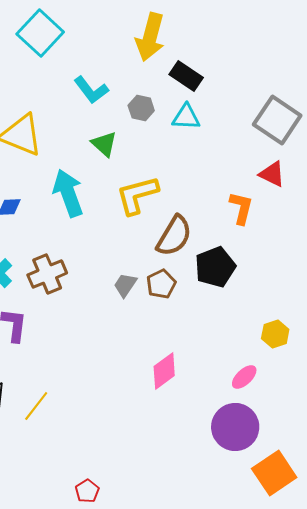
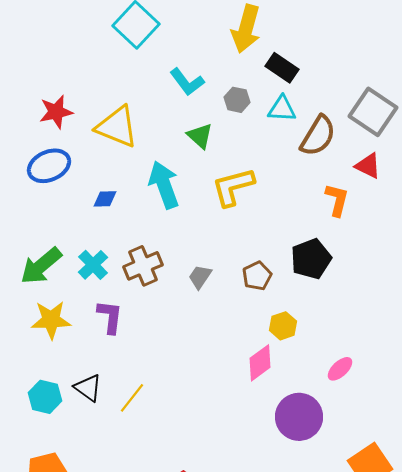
brown semicircle: (174, 236) -> (318, 136), moved
gray trapezoid: (125, 285) -> (200, 277), moved
yellow hexagon: (275, 334) -> (283, 326), moved
purple circle: (235, 427) -> (299, 417), moved

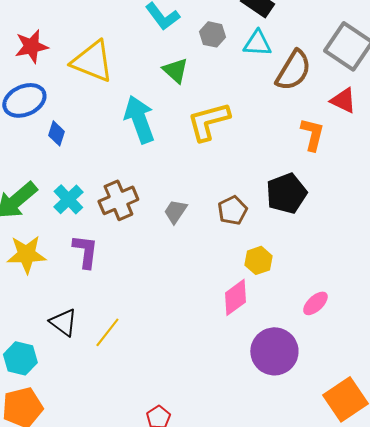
blue diamond: (105, 199) -> (56, 133), moved, turned -70
cyan hexagon: (45, 397) -> (20, 358), moved

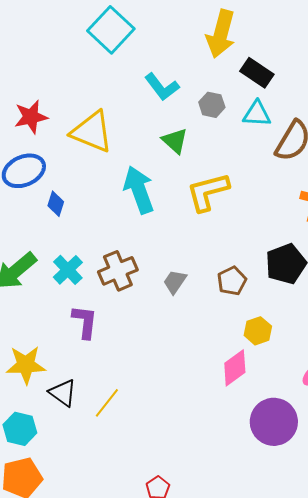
yellow star: (26, 254) -> (26, 365), moved

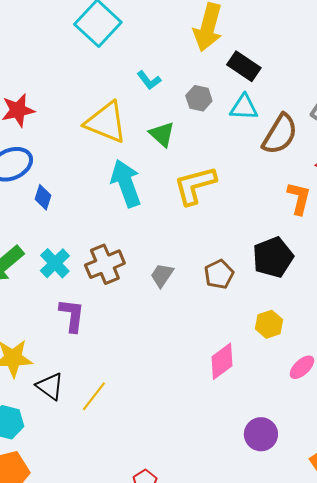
cyan L-shape: (162, 87) -> (149, 80), size x0.7
yellow triangle: (92, 132) -> (106, 122), moved
yellow hexagon: (258, 331) -> (269, 324), moved
purple circle: (274, 422) -> (261, 434), moved, size x0.7

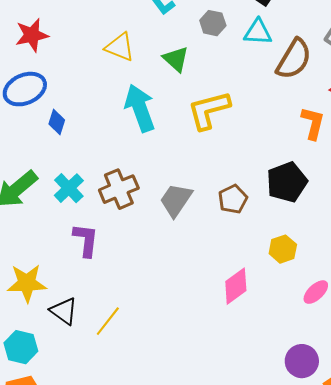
yellow triangle: (106, 122) -> (120, 47), size x0.7
gray trapezoid: (162, 275) -> (176, 200), size x1.4
purple circle: (261, 434) -> (302, 361), moved

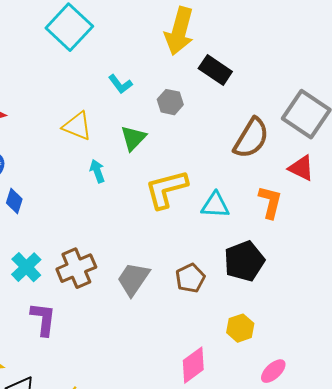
cyan triangle: (258, 32) -> (215, 205), moved
green triangle: (176, 59) -> (133, 138), turned 32
cyan arrow: (140, 108) -> (97, 171), moved, size x0.5

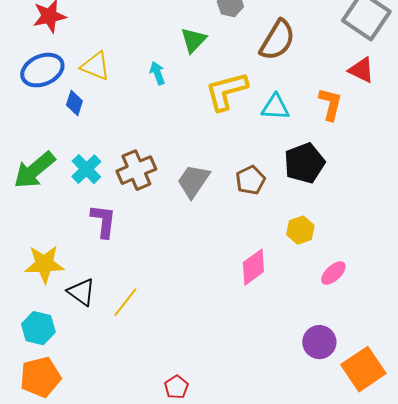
yellow triangle: (77, 126) -> (95, 66), moved
brown semicircle: (251, 138) -> (277, 40), moved

